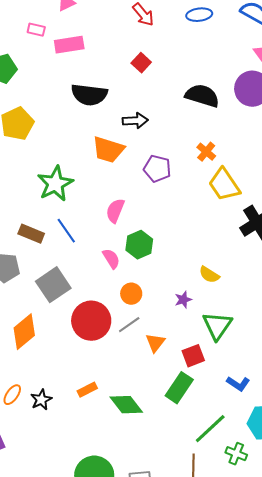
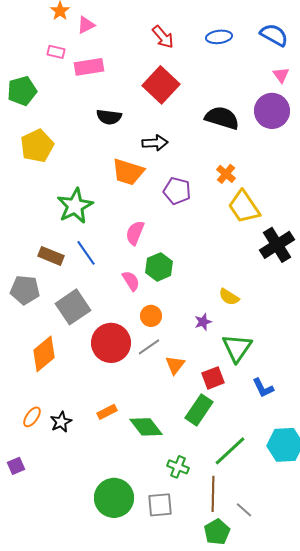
red square: (141, 63) -> (161, 85), size x1.8
black semicircle: (89, 95) -> (109, 117), size x0.7
blue L-shape: (238, 384) -> (263, 388), moved, turned 30
green cross: (236, 454) -> (178, 467), moved

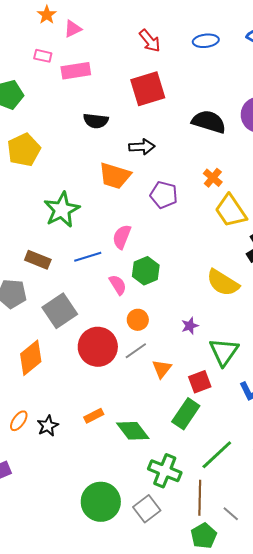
red square: (161, 85) -> (148, 89), turned 30
blue line: (86, 253) -> (88, 257), moved, turned -72
yellow semicircle: (229, 297) -> (223, 283), moved, size x1.6
green cross: (178, 467) -> (165, 471), size x1.5
gray square: (160, 505) -> (147, 509), turned -32

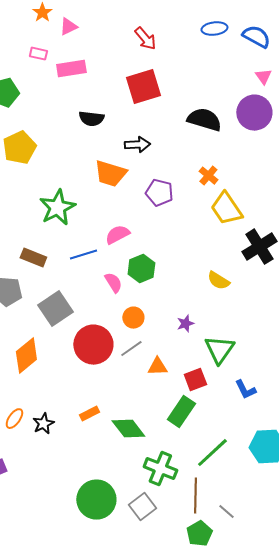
blue ellipse: (206, 41) -> (214, 29), moved
pink semicircle: (122, 237) -> (117, 235), turned 40
yellow semicircle: (223, 283) -> (218, 281), size x0.7
orange triangle: (162, 369) -> (157, 367), turned 50

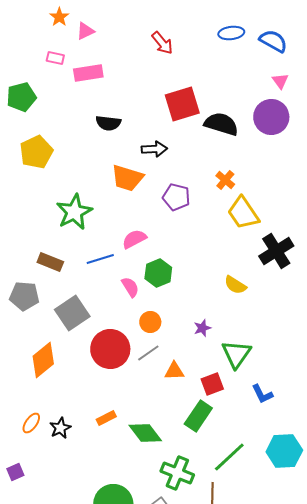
red square: (143, 87) -> (182, 104), moved

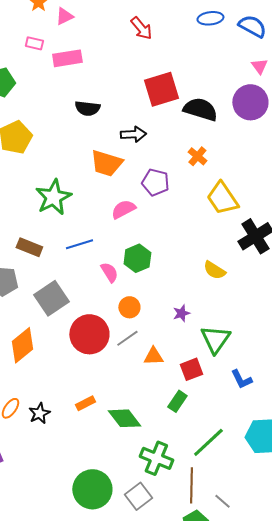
orange cross: (225, 180) -> (197, 156), moved
pink semicircle: (134, 239) -> (123, 209), moved
green rectangle: (198, 416) -> (177, 401), size x0.7

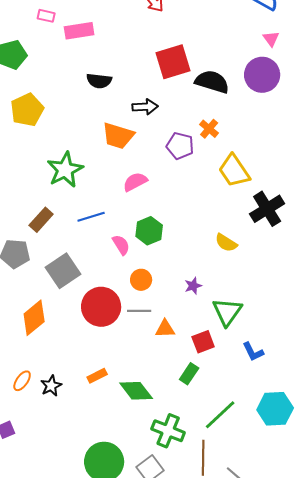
purple pentagon: (155, 182) -> (180, 146), moved
brown rectangle: (29, 247) -> (41, 220), turned -70
gray line: (127, 338) -> (139, 311), turned 35

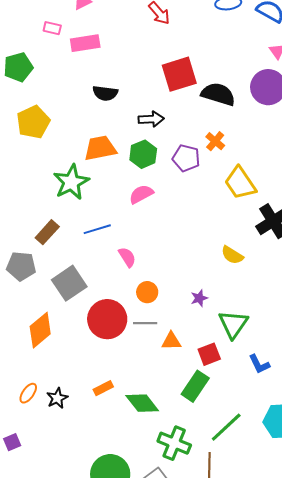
orange trapezoid: (118, 136) -> (100, 148), moved, turned 152
green hexagon: (149, 231) -> (143, 154), moved
green rectangle: (189, 374) -> (195, 386), size x1.4

